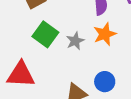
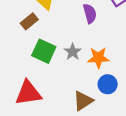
orange star: (105, 34) -> (98, 58), moved, turned 30

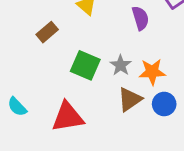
brown rectangle: (29, 21) -> (47, 32), moved
brown triangle: (83, 101) -> (130, 99), moved

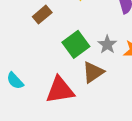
green square: (85, 65) -> (76, 44), turned 30
brown triangle: (130, 99) -> (93, 72), moved

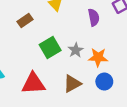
brown triangle: (93, 72) -> (72, 84), moved

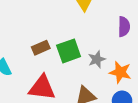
brown rectangle: (25, 20) -> (41, 48), moved

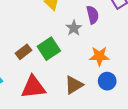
gray star: (97, 59) -> (74, 28), moved

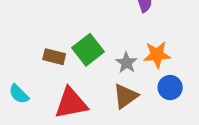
gray star: (74, 28) -> (126, 63), moved
brown rectangle: (23, 52) -> (54, 57), turned 56

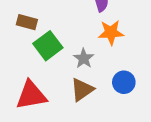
orange star: (157, 55) -> (111, 32), moved
brown rectangle: (54, 57) -> (27, 22), moved

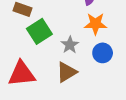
blue circle: (124, 82) -> (103, 53), moved

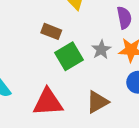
gray star: (70, 45) -> (101, 50), moved

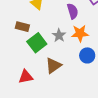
red triangle: (48, 102) -> (26, 77), size x0.7
brown triangle: (97, 102) -> (53, 66), moved

